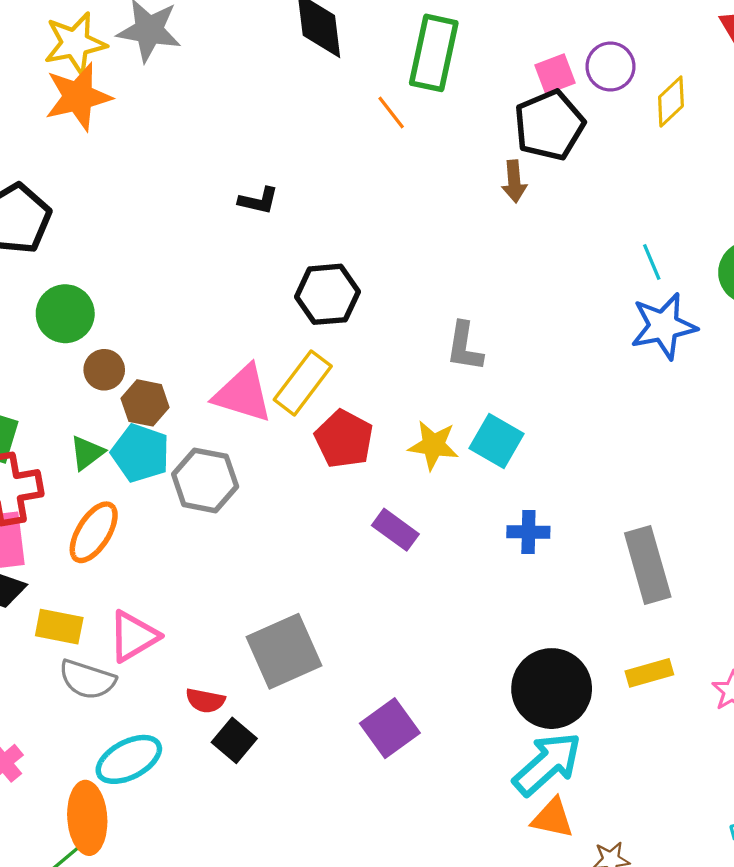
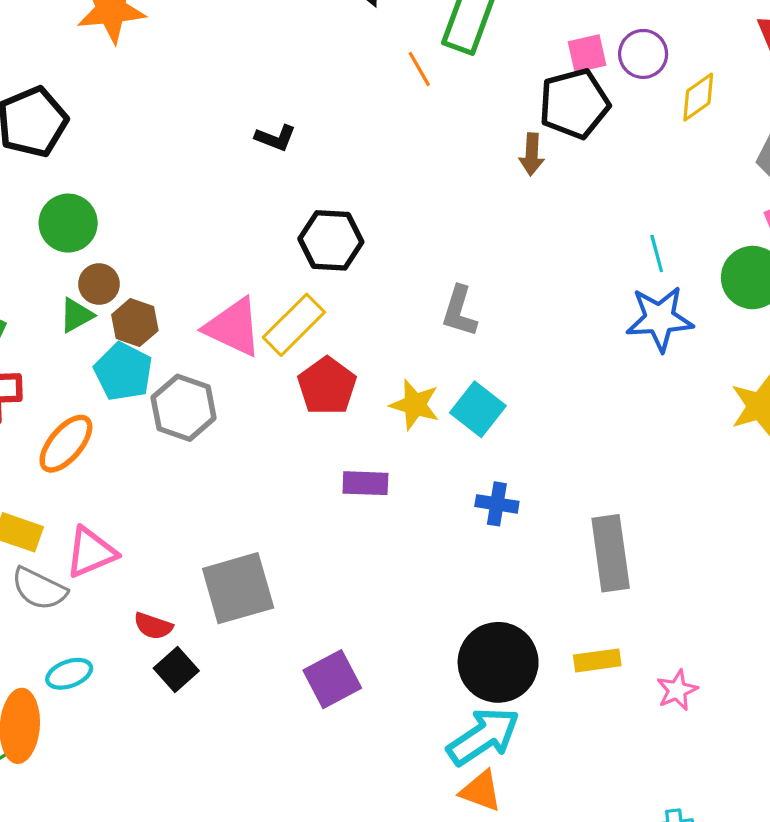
green triangle: (87, 453) -> (76, 315), moved
purple rectangle: (395, 530) -> (365, 483), turned -42
cyan ellipse: (129, 759) -> (69, 674), size x0.7

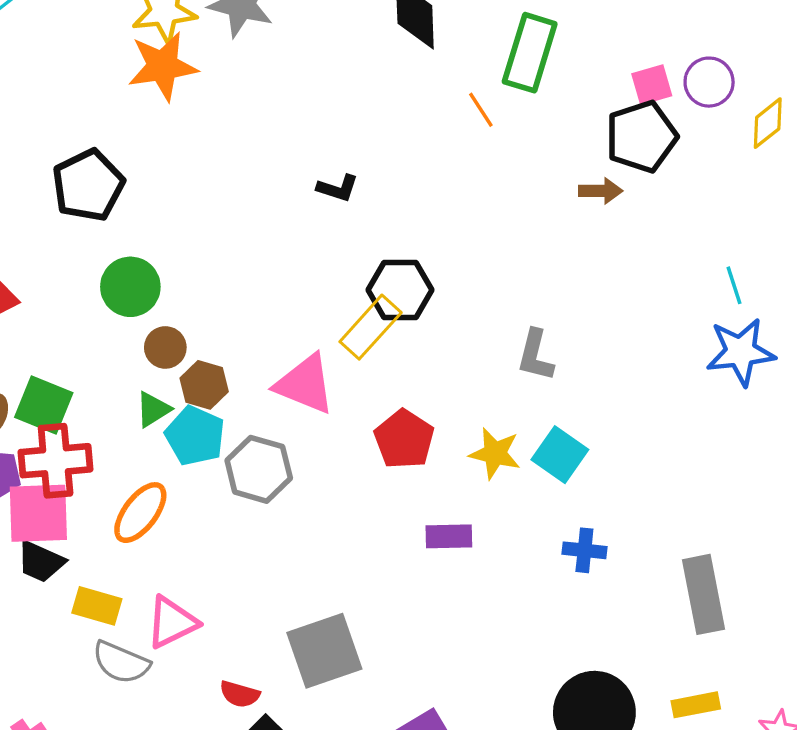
brown arrow: (532, 154) -> (601, 191), turned -90
green triangle: (76, 315) -> (153, 409), moved
yellow rectangle: (294, 325) -> (371, 327), moved

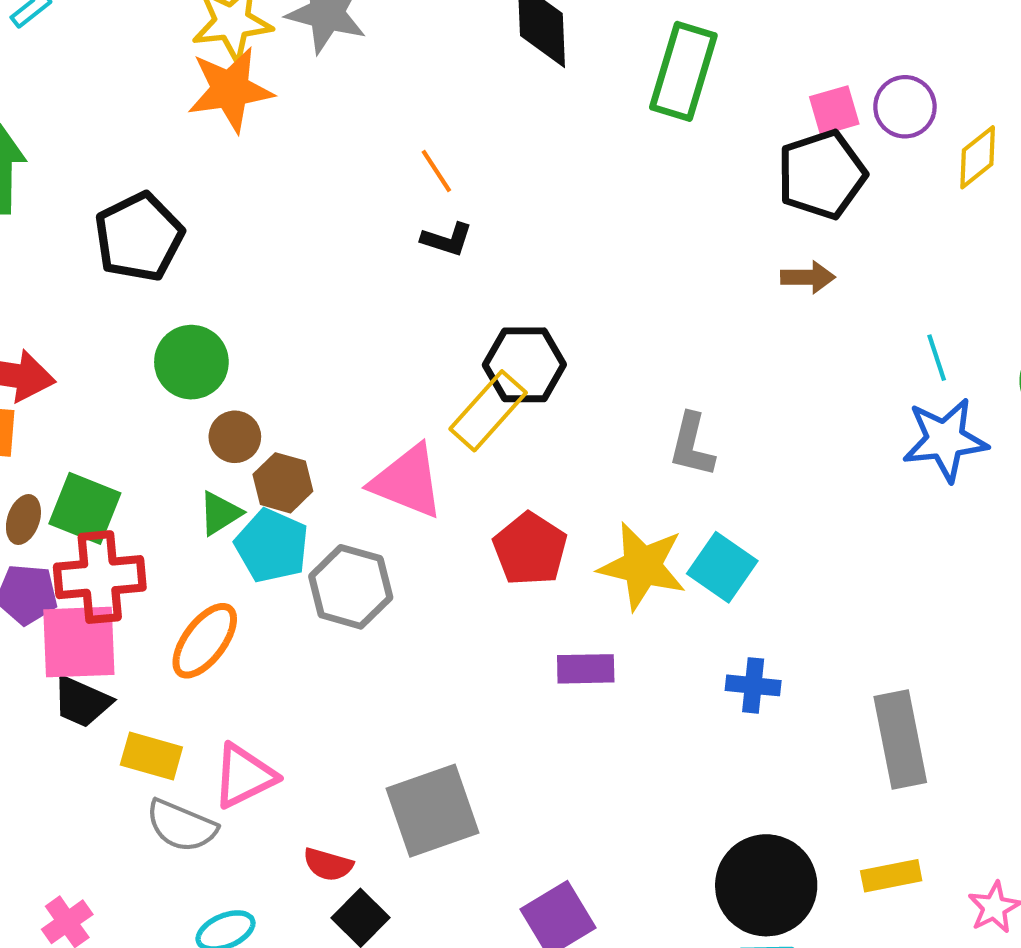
orange line: (481, 110) -> (436, 171), moved
brown arrow: (601, 191) -> (808, 277), moved
yellow star: (495, 453) -> (642, 566), size x1.4

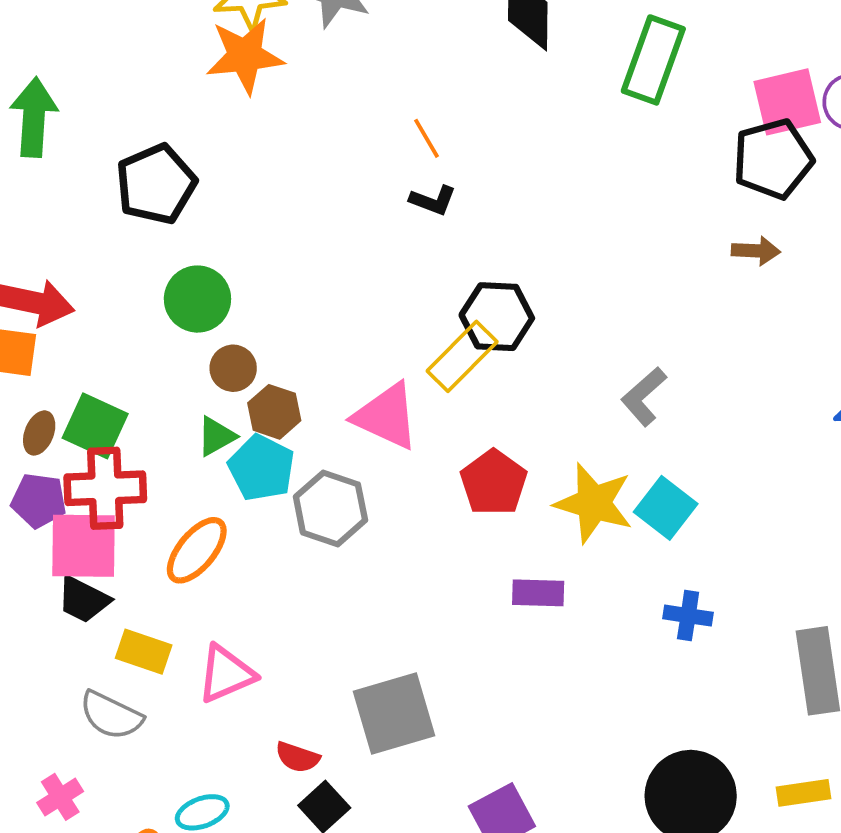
pink square: (834, 110) -> (787, 102), size x1.5
gray L-shape: (692, 445) -> (644, 396), turned 32
gray semicircle: (181, 826) -> (111, 715), moved

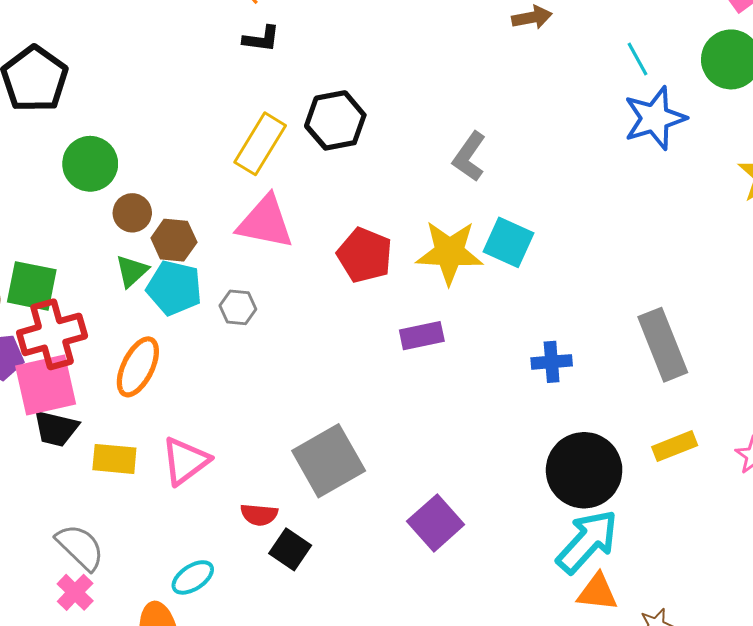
yellow rectangle: (462, 356) -> (260, 144), moved
gray hexagon: (330, 508) -> (238, 307), size x0.6
blue cross: (688, 616) -> (552, 362), moved
gray semicircle: (111, 715) -> (80, 547), moved, turned -148

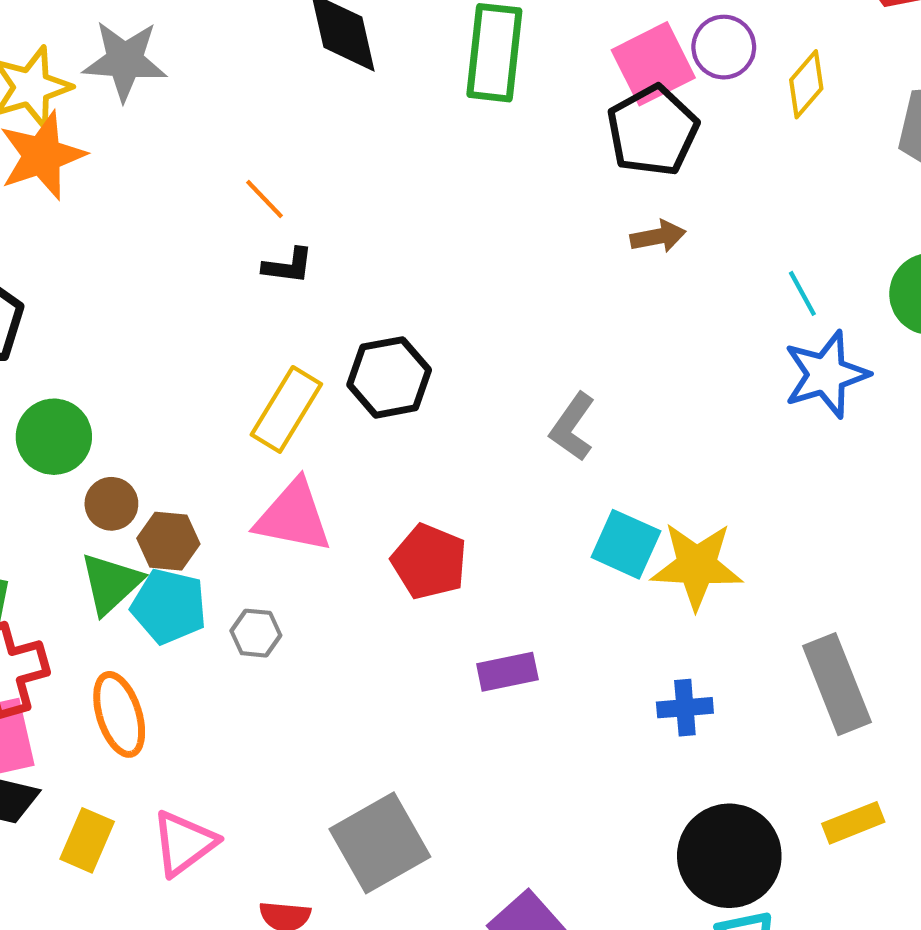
yellow star: (449, 252) -> (697, 566), moved
green triangle: (132, 271) -> (111, 583), size x1.4
orange ellipse: (138, 367) -> (119, 714), turned -44
yellow rectangle: (114, 459) -> (87, 840), turned -72

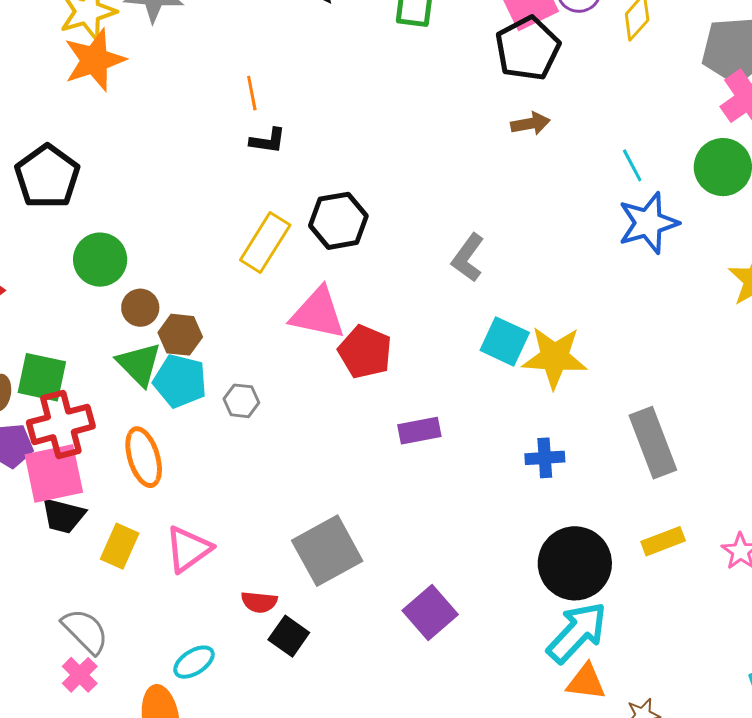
orange line: (264, 199) -> (252, 93), turned 32
pink triangle: (293, 517) -> (318, 313), moved
green triangle: (111, 583) -> (139, 364), turned -33

